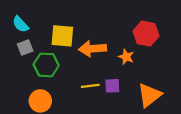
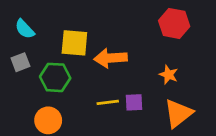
red hexagon: (146, 34) -> (174, 23), moved
gray square: (25, 47) -> (20, 62), moved
orange star: (126, 57) -> (169, 75), moved

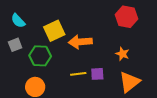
yellow square: (74, 43) -> (54, 31), turned -30

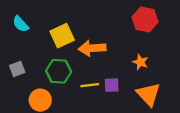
gray square: (15, 45) -> (17, 69), moved
green hexagon: (40, 56) -> (59, 71), moved
orange triangle: (129, 82) -> (148, 94), turned -35

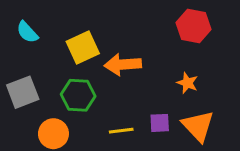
gray square: (17, 69) -> (23, 92), size x1.5
yellow line: (90, 85) -> (121, 131), moved
purple square: (112, 85) -> (160, 123), moved

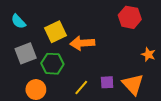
orange star: (187, 83) -> (148, 54), moved
gray square: (23, 92) -> (26, 53), moved
yellow line: (121, 131) -> (81, 87), turned -42

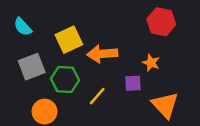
orange star: (148, 54) -> (151, 63), moved
purple square: (107, 82) -> (133, 83), moved
yellow line: (81, 87) -> (97, 96), moved

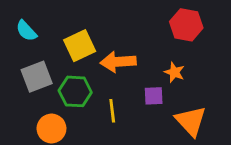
yellow line: (97, 96) -> (112, 111), turned -48

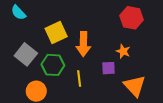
cyan semicircle: (26, 31) -> (18, 13), moved
orange arrow: (118, 62) -> (83, 44), turned -85
gray square: (37, 77) -> (26, 54), turned -30

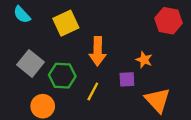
red hexagon: (132, 18) -> (168, 21), moved
yellow square: (56, 32) -> (66, 23), moved
yellow line: (79, 79) -> (93, 92), turned 35

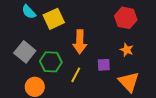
cyan semicircle: (22, 15) -> (29, 12), moved
red hexagon: (168, 21) -> (126, 18), moved
orange star: (144, 60) -> (127, 50), moved

